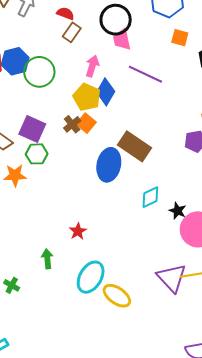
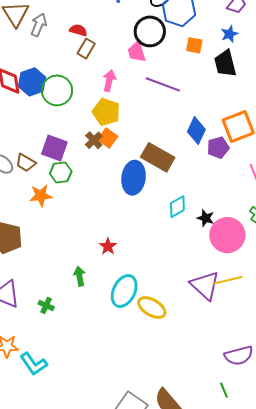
black circle: (116, 20) -> (150, 31), moved
blue diamond: (106, 92) -> (196, 131), moved

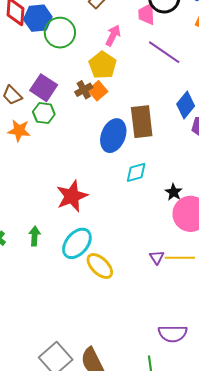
brown rectangle: (158, 157) -> (142, 122), turned 40
cyan diamond: (177, 207) -> (136, 172), moved
red star: (108, 246) -> (72, 196), size x1.8
green arrow: (80, 276) -> (35, 236), moved
purple triangle: (205, 285) -> (157, 257), size x0.5

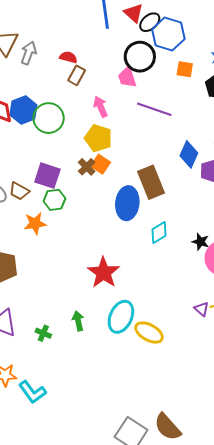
pink arrow: (113, 35) -> (101, 107), turned -35

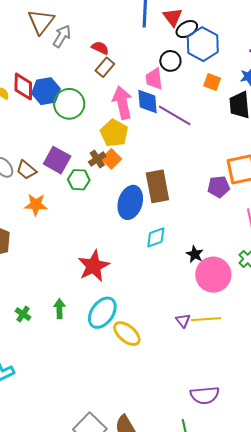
black circle: (140, 57) -> (170, 61), size x0.7
pink arrow: (101, 107) -> (122, 103), size x1.5
blue diamond: (189, 154) -> (148, 101), moved, turned -40
green hexagon: (54, 200) -> (79, 180), moved

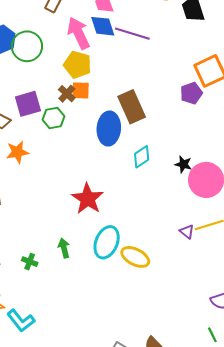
orange square: (111, 159) -> (81, 90), turned -30
purple square: (57, 160) -> (28, 104), turned -32

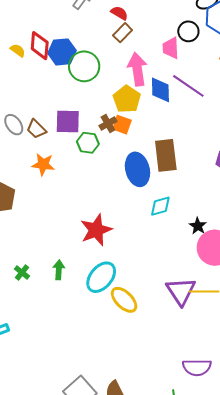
blue diamond: (103, 26) -> (160, 90), moved
blue ellipse: (109, 129) -> (137, 169), turned -36
purple triangle: (187, 232) -> (181, 291), size x2.0

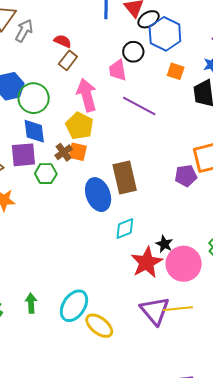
blue diamond: (160, 90) -> (34, 131), moved
red star: (96, 230) -> (147, 262), moved

